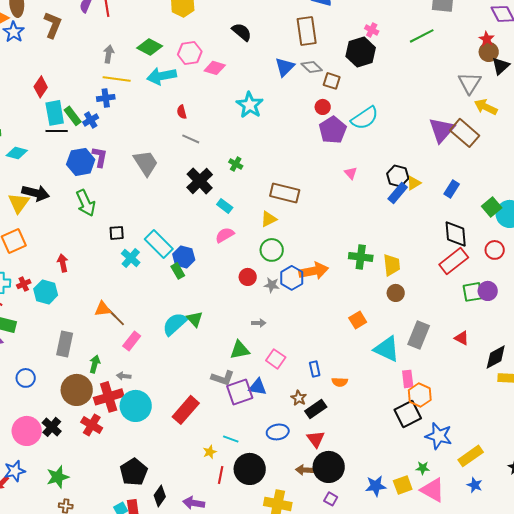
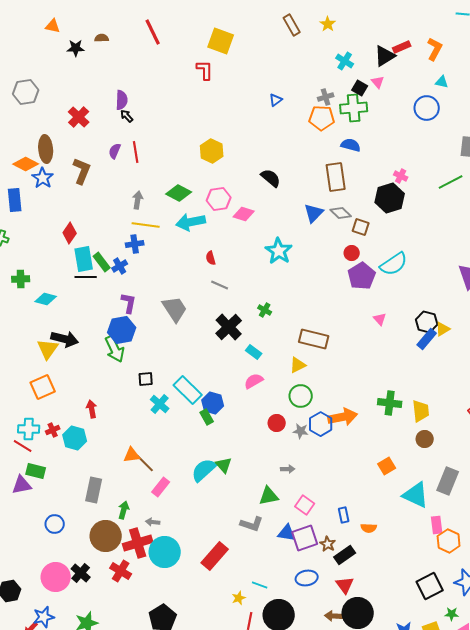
blue hexagon: (81, 162) -> (122, 330), moved
purple square: (240, 392) -> (305, 538), moved
black square: (408, 414) -> (430, 586), moved

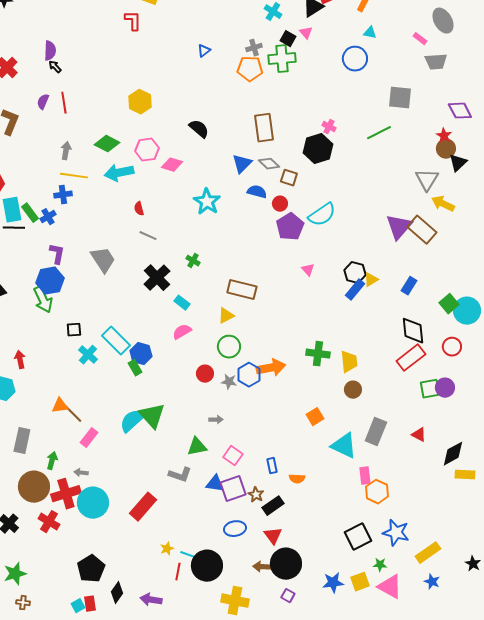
blue semicircle: (351, 145) -> (257, 192), moved
green triangle: (224, 465) -> (152, 416), size x1.6
cyan line: (260, 585) -> (188, 555), moved

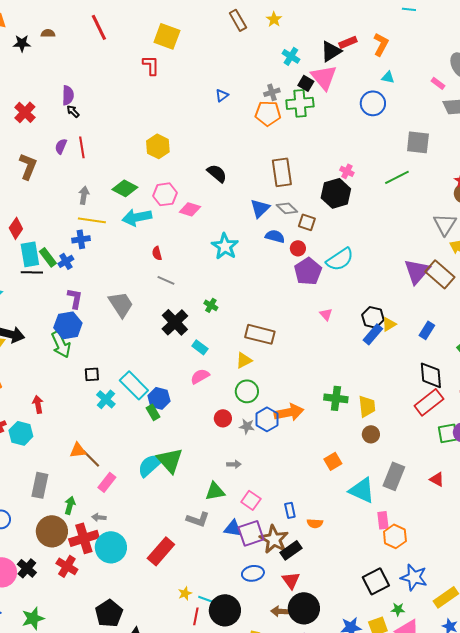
pink triangle: (306, 33) -> (324, 77), size x2.0
brown star: (256, 495) -> (274, 539), size x1.8

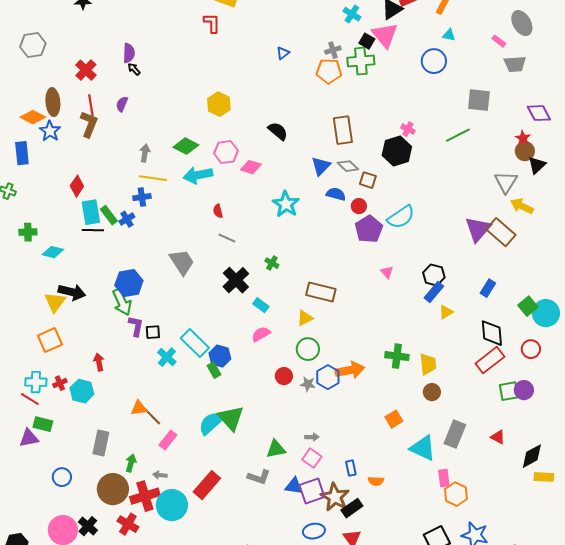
red line: (82, 147) -> (91, 105), moved
purple L-shape: (75, 298) -> (136, 326), moved
yellow triangle: (389, 324) -> (446, 312), moved
gray arrow: (234, 464) -> (312, 437), moved
red rectangle: (161, 551) -> (207, 485), moved

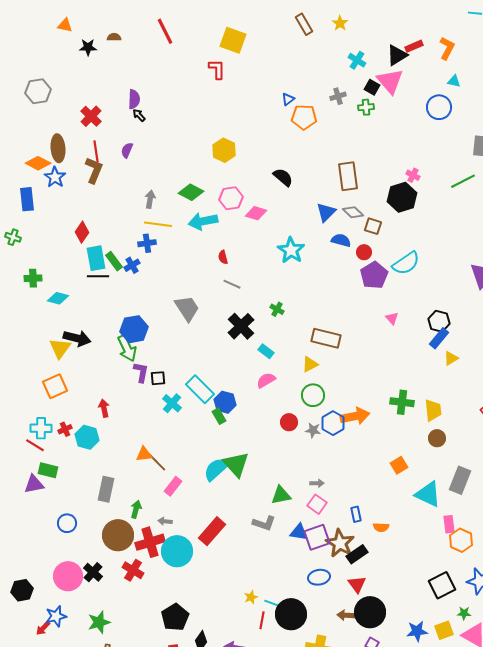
green cross: (361, 61) -> (366, 107), size x0.6
orange pentagon: (329, 71) -> (304, 117), moved

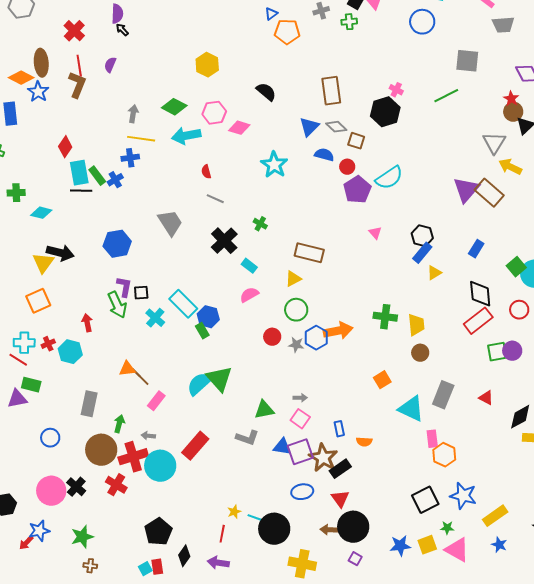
green arrow: (127, 348) -> (117, 305), moved
red line: (262, 620) -> (222, 534), moved

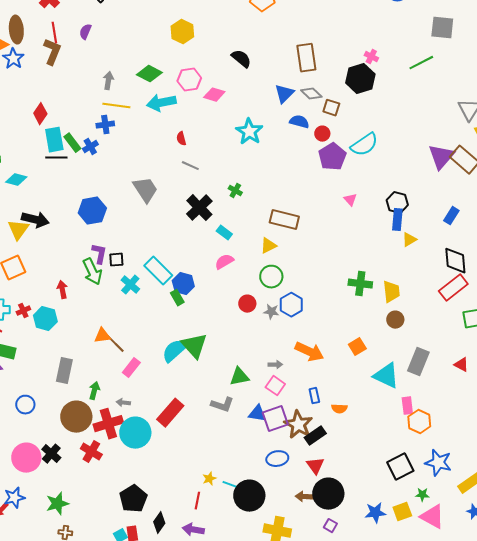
blue rectangle: (422, 253) -> (397, 220), turned -35
orange arrow: (338, 331) -> (309, 352), moved, turned 36

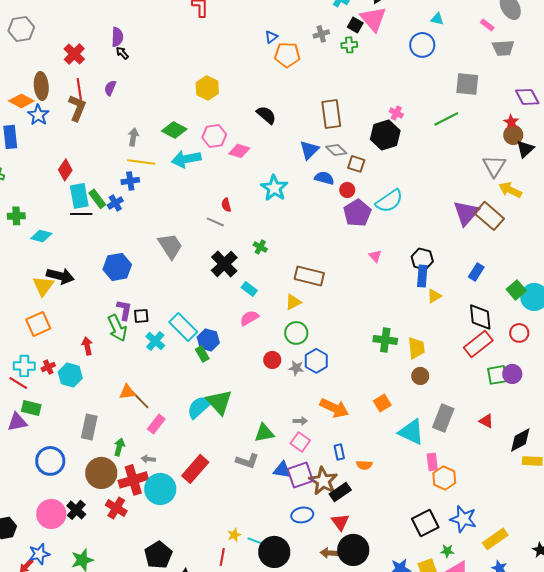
red semicircle: (181, 139) -> (226, 205), moved
blue circle: (25, 405) -> (50, 461), size x1.5

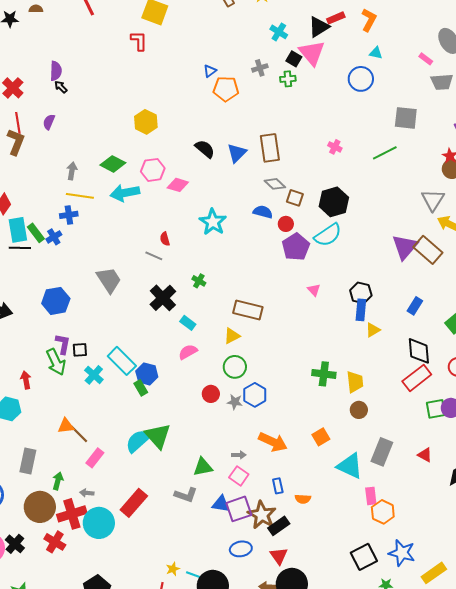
black hexagon: (385, 135) -> (334, 202), moved
blue triangle: (309, 150) -> (237, 153), moved

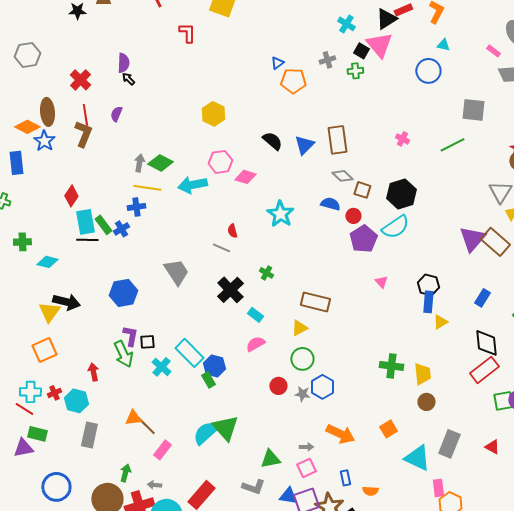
red L-shape: (139, 41) -> (187, 33), moved
green diamond: (113, 164) -> (160, 163), moved
gray rectangle: (28, 461) -> (89, 435), moved
pink square: (239, 476) -> (306, 468), turned 30

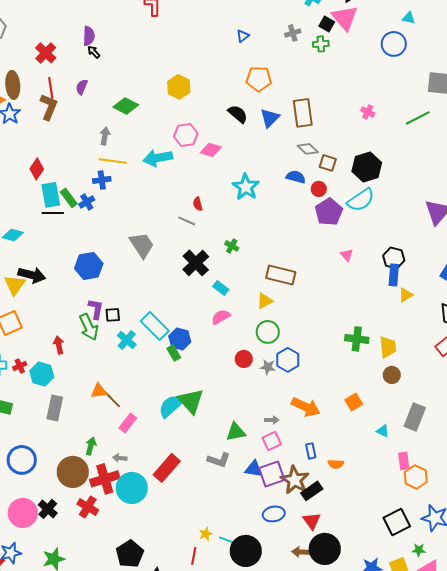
orange pentagon: (293, 81) -> (259, 79), moved
green diamond: (160, 163) -> (126, 106), moved
cyan triangle: (417, 458) -> (383, 431), size x0.5

